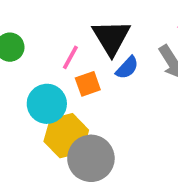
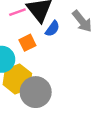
pink line: (70, 57) -> (17, 12), moved, turned 49

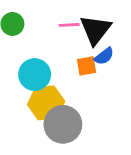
orange square: (27, 43) -> (87, 66), moved

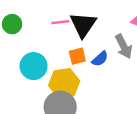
blue semicircle: (104, 56) -> (100, 59), moved
yellow hexagon: (46, 103) -> (64, 83), moved

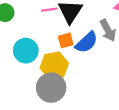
blue semicircle: (100, 59) -> (87, 42), size x1.5

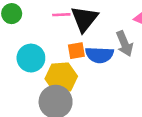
blue semicircle: (87, 42) -> (100, 55), turned 40

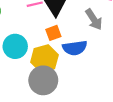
blue semicircle: (100, 55) -> (75, 48), moved

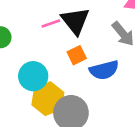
yellow hexagon: (44, 59) -> (48, 99), moved

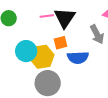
yellow hexagon: (48, 99) -> (42, 57), moved

